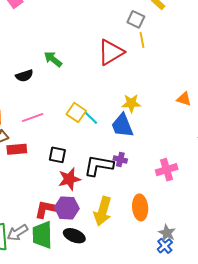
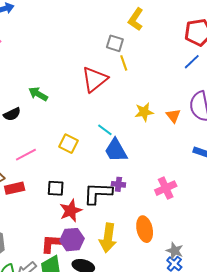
orange triangle: (184, 99) -> (173, 116), turned 42
yellow star: (131, 103) -> (144, 112), moved
cyan line: (91, 118) -> (105, 130), moved

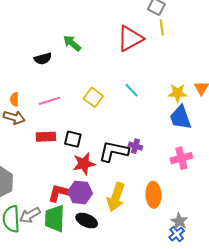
yellow star: (144, 112) -> (178, 93), moved
blue trapezoid: (116, 150) -> (180, 118), moved
red rectangle: (15, 188) -> (46, 137), moved

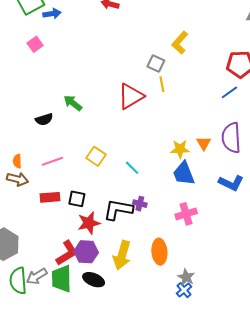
cyan line: (132, 90) -> (132, 168), moved
red L-shape: (61, 193) -> (67, 253), turned 136

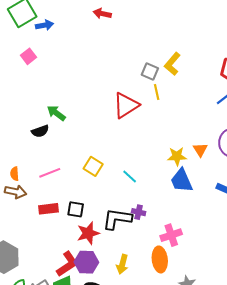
yellow L-shape: (180, 43) -> (172, 64), moved
green arrow: (73, 103) -> (56, 113), moved
pink cross: (186, 214) -> (171, 235), moved
yellow arrow: (122, 255) -> (122, 264), size x0.7

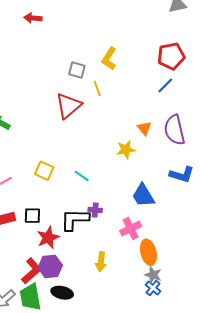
gray square: (150, 72) -> (77, 70), moved
orange triangle: (200, 150) -> (144, 128), moved
blue trapezoid: (181, 181) -> (143, 195), moved
orange ellipse: (160, 259) -> (148, 252), moved
yellow arrow: (122, 264) -> (101, 262), moved

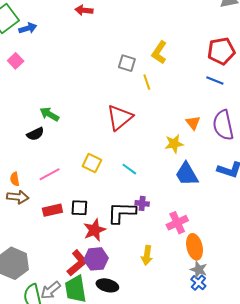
blue line: (165, 86) -> (215, 80), turned 66
red triangle: (68, 106) -> (120, 118), moved
blue trapezoid: (143, 195) -> (187, 174), moved

